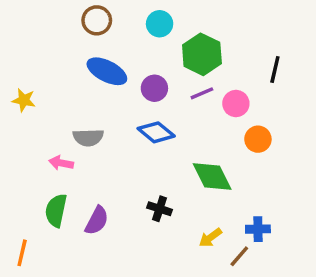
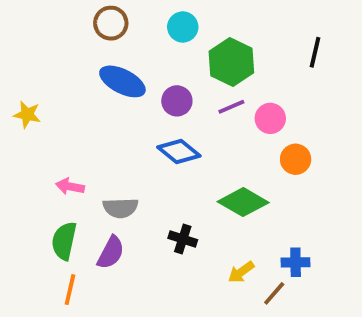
black line: (275, 70) -> (315, 52), moved
gray semicircle: (88, 137) -> (121, 208), moved
green diamond: (212, 176) -> (243, 202), turned -33
orange line: (22, 253) -> (70, 290), moved

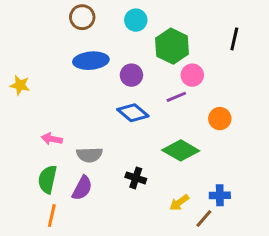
blue ellipse: (122, 81) -> (91, 61), turned -32
purple line: (231, 107) -> (176, 97), moved
pink circle: (270, 118) -> (192, 75), moved

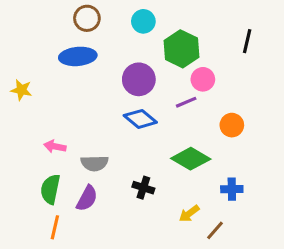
blue ellipse: (91, 61) -> (78, 56), moved
purple circle: (131, 75) -> (139, 79), size x1.4
blue cross: (220, 195) -> (232, 189), moved

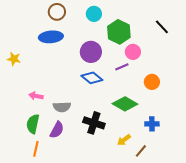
black line: (247, 41) -> (162, 27), turned -56
black cross: (143, 188) -> (94, 123), size x1.5

